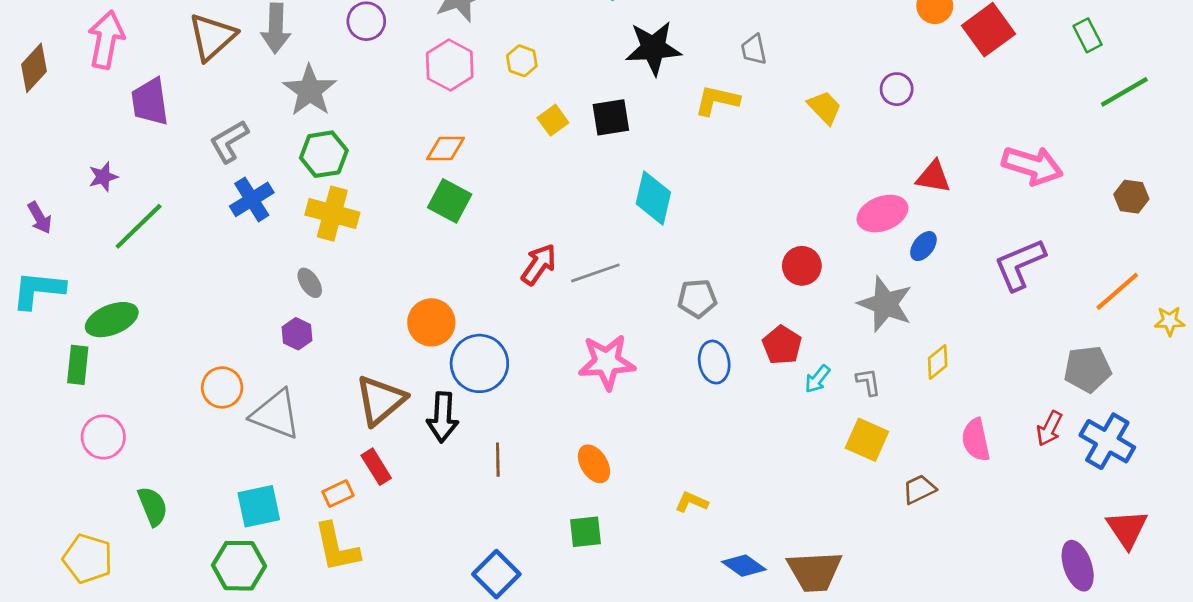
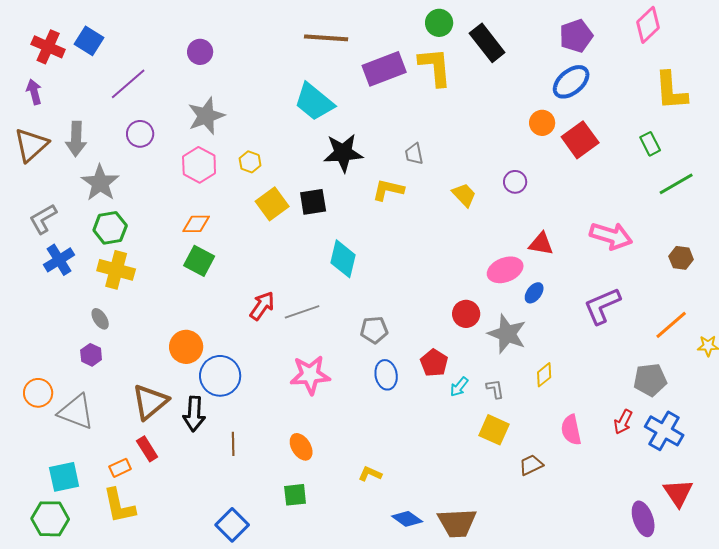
yellow square: (553, 120) -> (272, 204), size x1.5
red circle: (802, 266) -> (466, 314), moved

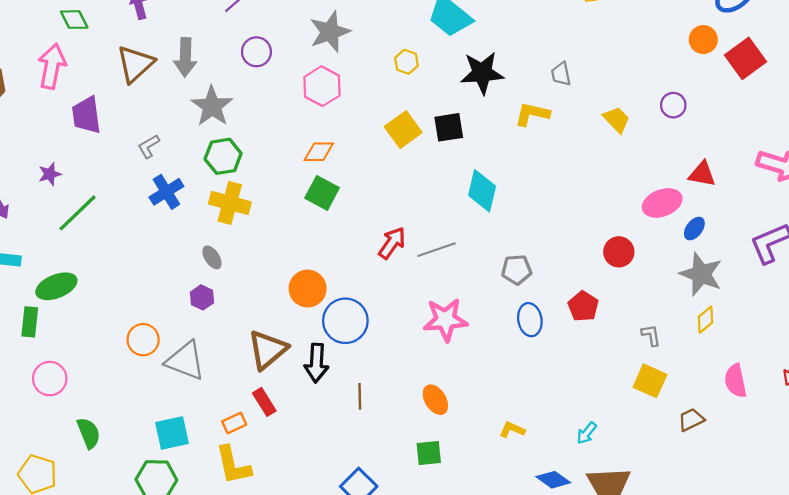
yellow hexagon: (250, 162) -> (407, 62), moved
gray L-shape: (43, 219) -> (149, 146), size x0.7
gray star: (507, 334) -> (701, 274), moved
cyan arrow: (459, 387) -> (587, 433), moved

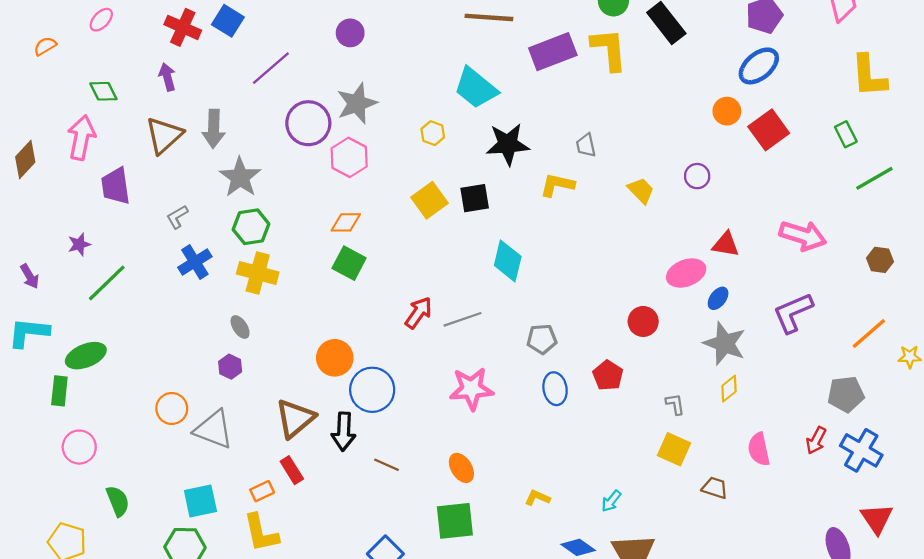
purple circle: (256, 52) -> (308, 123), moved, size x1.5
brown line: (360, 396) -> (387, 465), turned -65
brown trapezoid: (691, 420) -> (715, 488), turned 44
green square: (429, 453) -> (455, 521), size x1.5

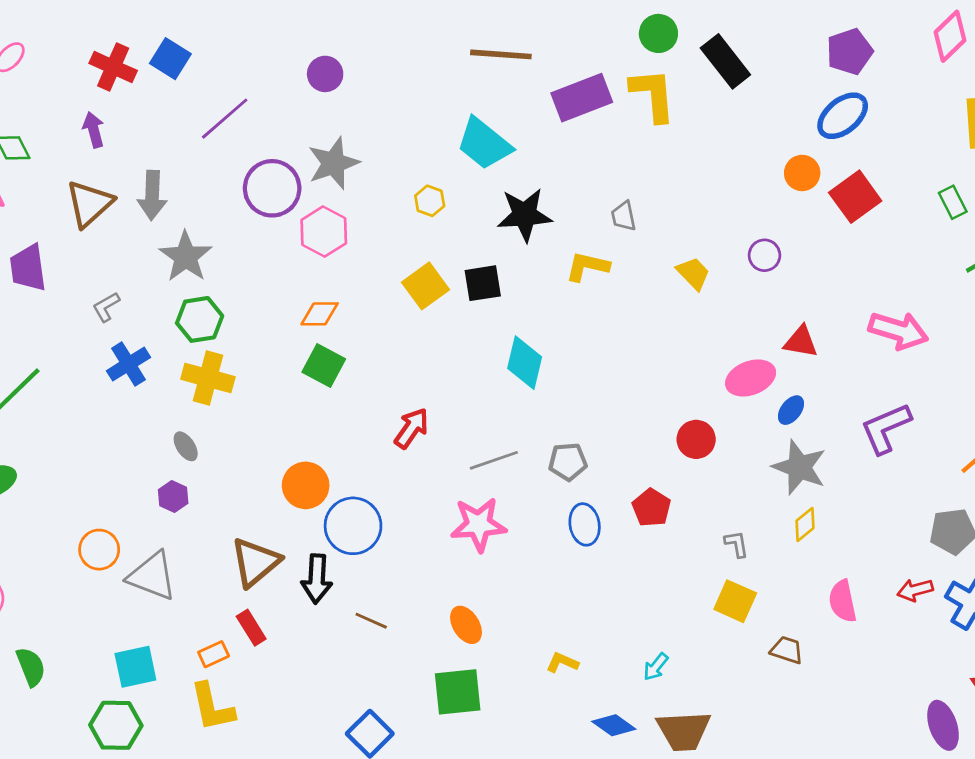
gray line: (463, 319) -> (494, 460), moved
red arrow: (816, 440) -> (915, 590), turned 48

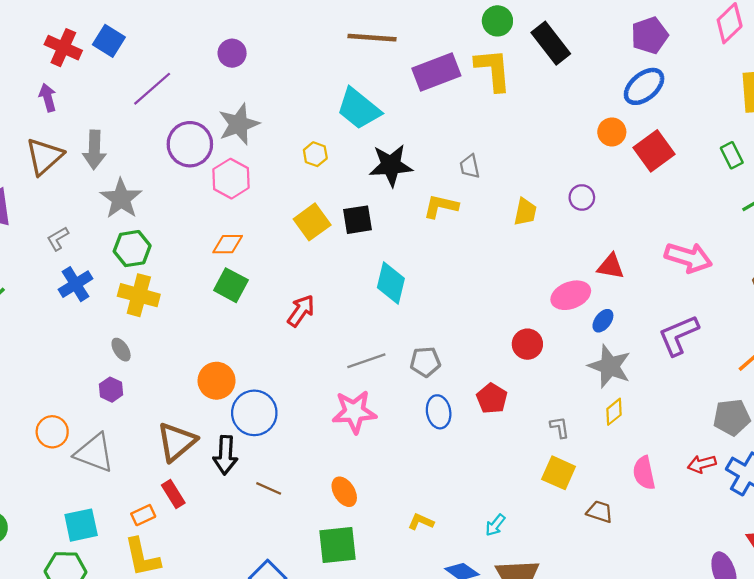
yellow trapezoid: (693, 273) -> (525, 212), turned 56
red arrow: (412, 428) -> (301, 311), moved

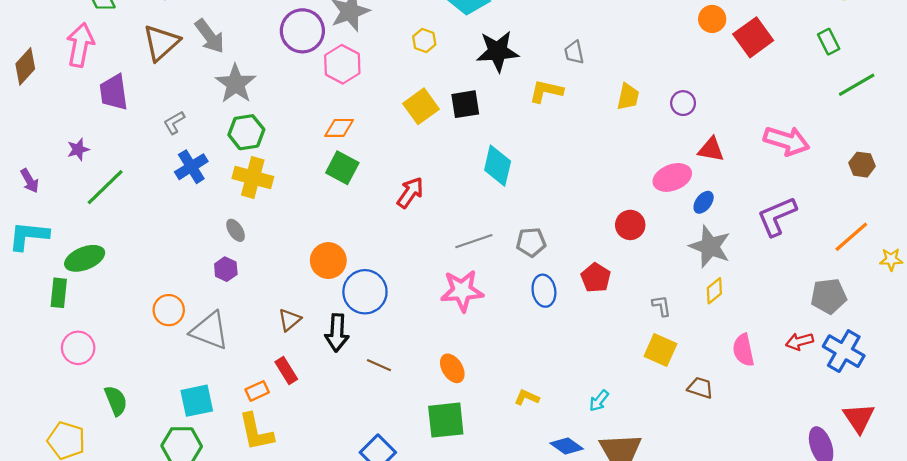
gray arrow: (94, 150) -> (210, 36), turned -39
purple circle: (582, 197) -> (683, 103), moved
brown triangle: (177, 442) -> (289, 320), size x0.6

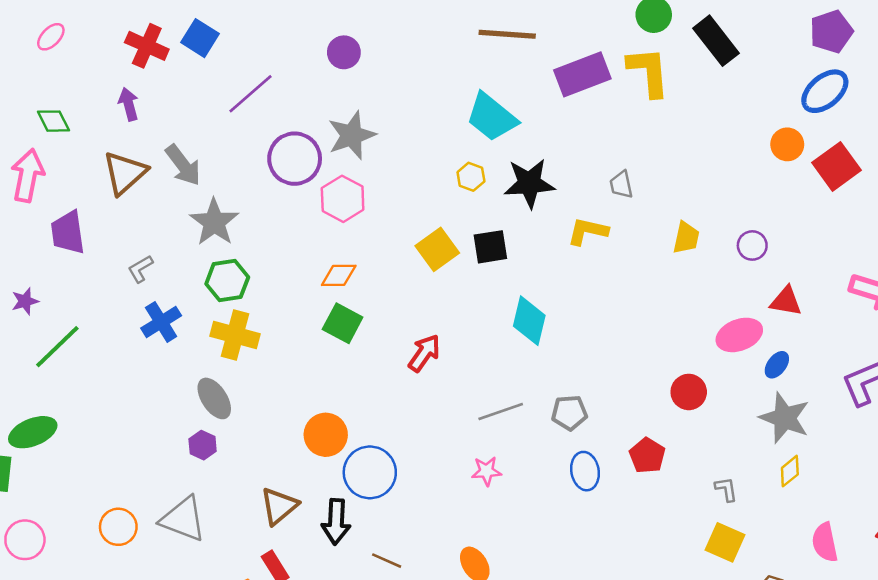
yellow hexagon: (424, 41) -> (471, 177), moved
gray ellipse: (236, 230) -> (214, 398), size x1.5
pink star: (462, 291) -> (486, 471), size x0.6
orange circle: (169, 310) -> (118, 527), moved
brown triangle: (289, 320) -> (279, 506), size x1.4

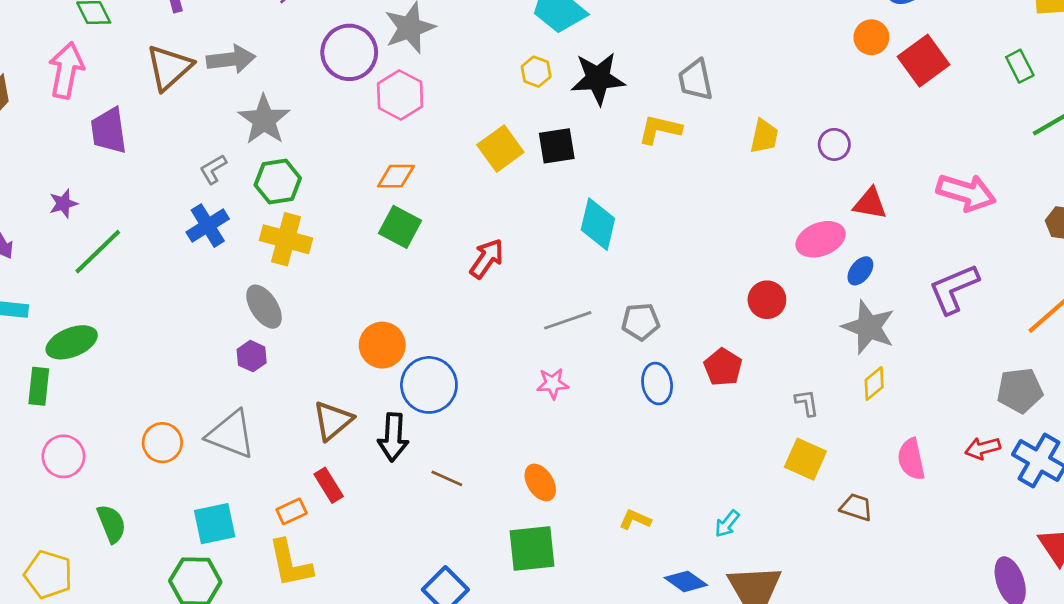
gray arrow: (183, 165) -> (231, 59), turned -60
gray trapezoid: (621, 185) -> (696, 80), size x1.4
gray L-shape: (140, 269) -> (213, 169), moved

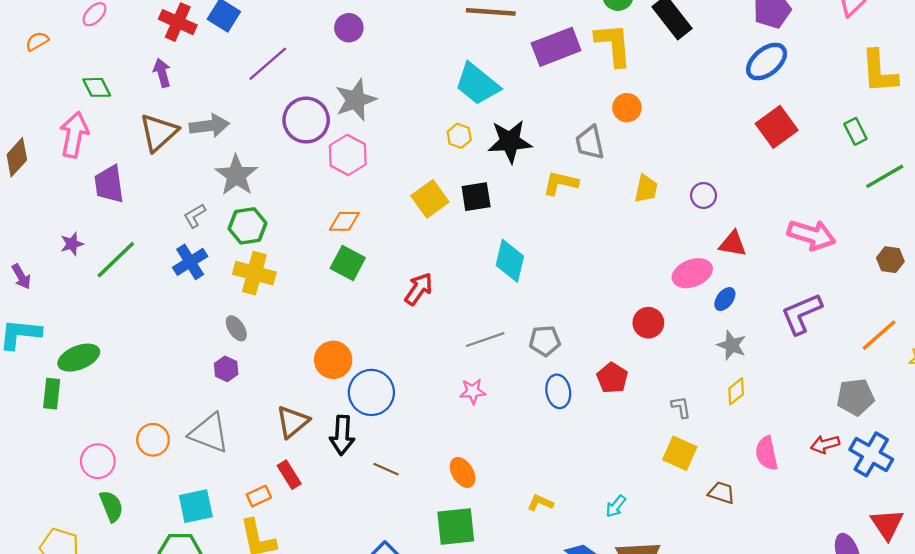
orange circle: (871, 37) -> (627, 108), moved
green line: (98, 252) -> (116, 260), moved
gray ellipse: (264, 307) -> (236, 328), size x0.7
gray star: (869, 327) -> (732, 345), size x0.7
pink circle: (63, 456) -> (98, 461), moved

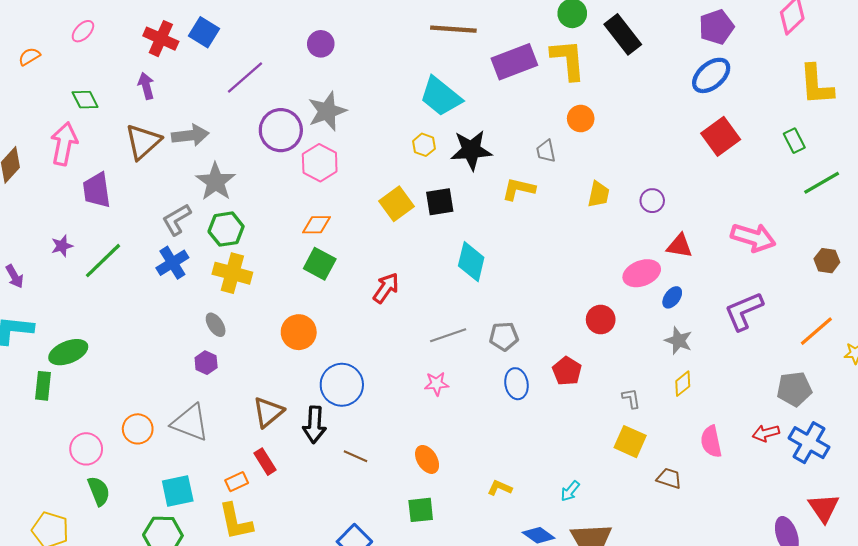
gray trapezoid: (590, 143) -> (546, 151), size x0.7
gray L-shape: (195, 216) -> (177, 220), size x1.4
orange circle: (333, 360) -> (299, 332), moved
green square: (456, 526) -> (421, 510), size x0.7

